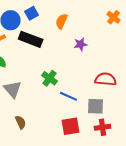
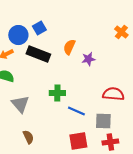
orange semicircle: (62, 21) -> (69, 47), moved
green cross: (50, 78) -> (57, 93), turned -35

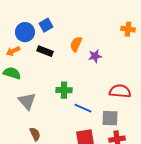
orange cross: (121, 32) -> (128, 29), turned -32
black rectangle: (38, 54) -> (45, 51), size x0.7

